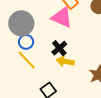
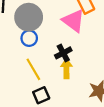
yellow line: (27, 60) -> (33, 69), moved
yellow arrow: (65, 61) -> (66, 69), turned 66

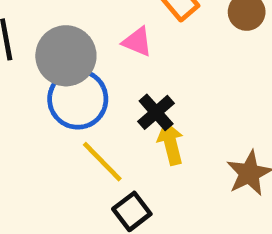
pink triangle: (74, 21) -> (137, 42), moved, size x0.6
blue circle: (29, 38) -> (78, 99), size x1.6

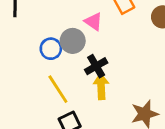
gray circle: (66, 56) -> (73, 41), moved, size x0.7
blue circle: (78, 99) -> (51, 49), size x0.6

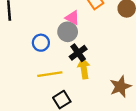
gray circle: (73, 41) -> (68, 32), moved
yellow line: (58, 89) -> (50, 74), turned -60

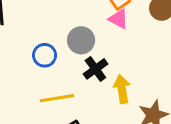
pink triangle: (72, 18) -> (119, 19), moved
yellow arrow: (84, 68) -> (122, 89), moved

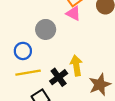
blue circle: (45, 55) -> (23, 51), moved
black cross: (95, 69) -> (59, 77), moved

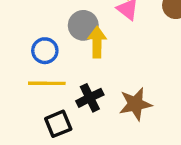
yellow arrow: (76, 65) -> (97, 42), moved
brown star: (100, 85) -> (135, 104), moved

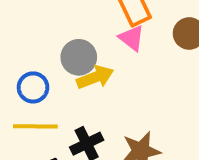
yellow arrow: (97, 42) -> (95, 77), turned 68

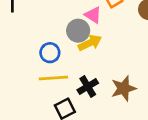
pink triangle: (132, 38) -> (93, 15), moved

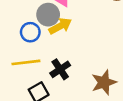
blue circle: (50, 53) -> (30, 32), moved
brown star: (124, 88) -> (104, 82), moved

